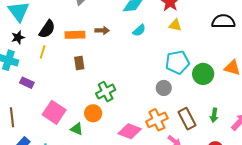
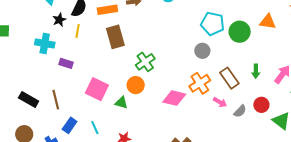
black star: (18, 37) -> (59, 20), moved
cyan pentagon: (177, 62) -> (213, 24), turned 30
brown rectangle: (79, 63) -> (115, 37), size x1.6

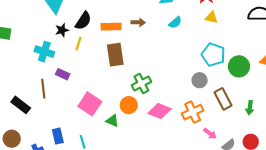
brown rectangle: (229, 78) -> (223, 99), moved
pink diamond: (174, 98) -> (160, 111), moved
brown line: (56, 100) -> (43, 89), moved
blue rectangle: (70, 125) -> (58, 136), turned -56

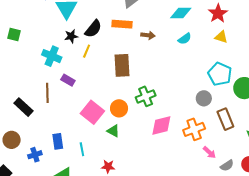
orange rectangle: (111, 27) -> (122, 24), moved
orange circle: (129, 105) -> (119, 108), moved
pink diamond: (160, 111) -> (161, 125), turned -40

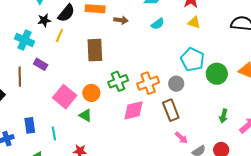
brown rectangle: (225, 119) -> (171, 110), moved
orange cross: (194, 129) -> (148, 83), moved

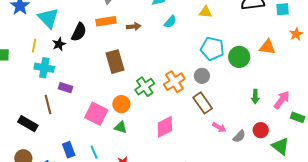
yellow line: (59, 35) -> (34, 46), moved
pink diamond: (133, 110) -> (165, 127), moved

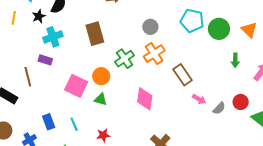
orange triangle: (267, 47) -> (249, 30), moved, turned 36
cyan cross: (44, 68) -> (53, 37), moved, turned -30
gray circle: (202, 76) -> (150, 27), moved
green arrow: (255, 97) -> (235, 60), moved
pink diamond: (165, 127) -> (145, 99), turned -55

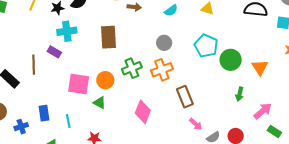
pink square: (76, 86) -> (79, 84), turned -30

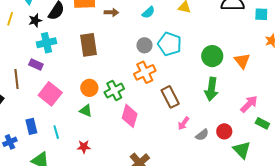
cyan pentagon: (206, 46) -> (170, 44), moved
green cross: (132, 68) -> (114, 91), moved
pink square: (79, 84) -> (50, 94), moved, turned 35
green arrow: (240, 94) -> (211, 89), moved, size x1.6
pink arrow: (196, 124) -> (183, 123), turned 88

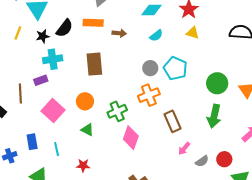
purple rectangle: (36, 64) -> (41, 80), turned -48
orange circle: (89, 88) -> (85, 101), moved

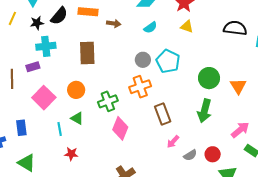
cyan line: (57, 149) -> (60, 129), moved

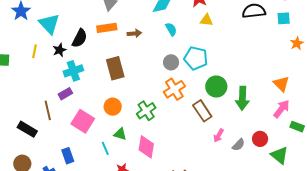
cyan semicircle: (150, 28) -> (171, 29), turned -72
green circle: (209, 78) -> (216, 87), moved
orange triangle: (238, 86) -> (281, 84), moved
pink diamond: (120, 128) -> (146, 147), moved

